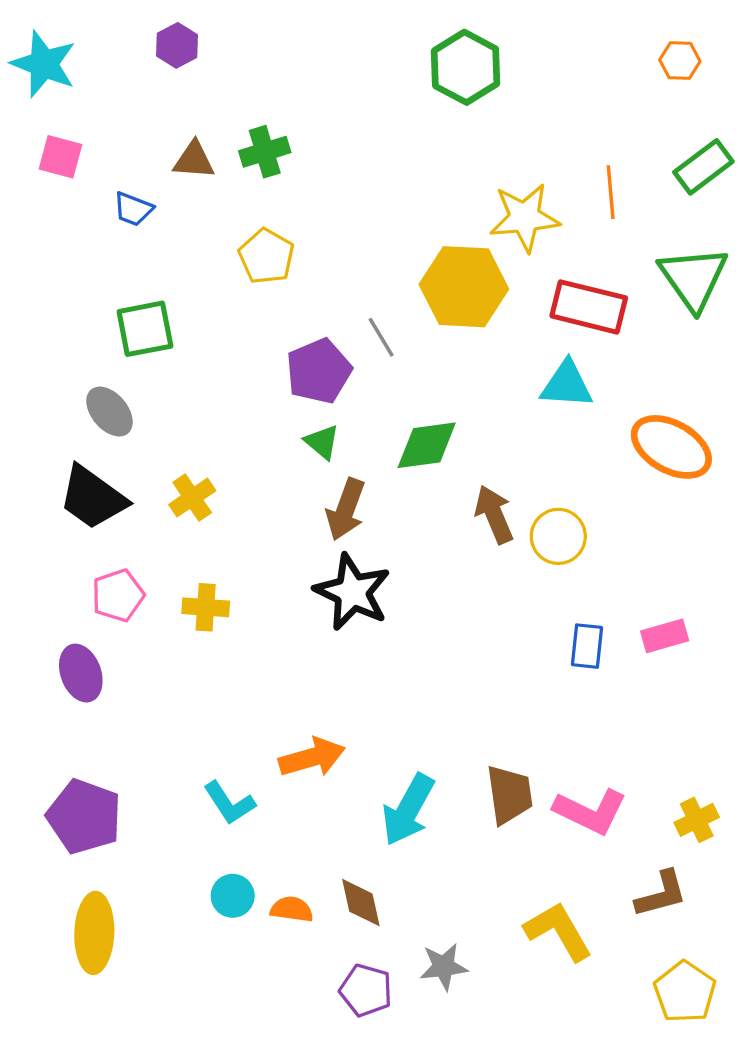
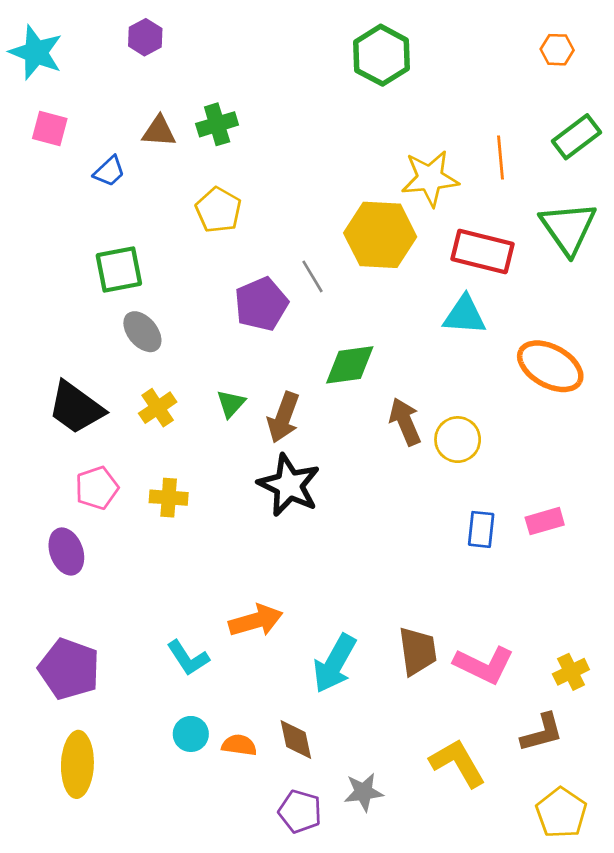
blue trapezoid: (133, 209) -> (109, 171), turned -64
gray ellipse: (109, 412) -> (142, 332), moved
green triangle: (322, 442) -> (231, 404), moved, turned 32

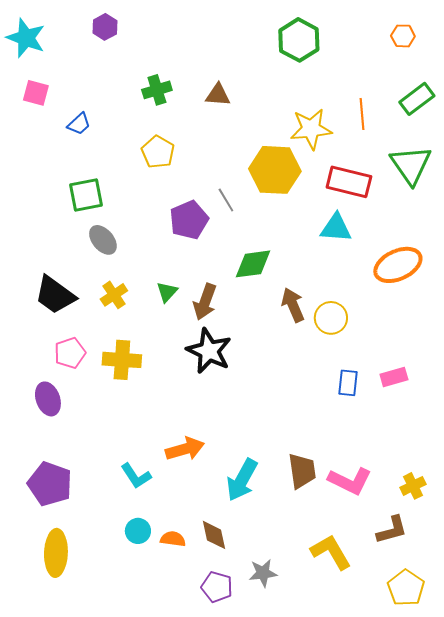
green hexagon: (382, 55) -> (299, 40), moved
brown triangle: (159, 131) -> (218, 95), moved
orange ellipse: (550, 366) -> (398, 265), turned -54
yellow cross: (169, 498) -> (122, 360), size x1.4

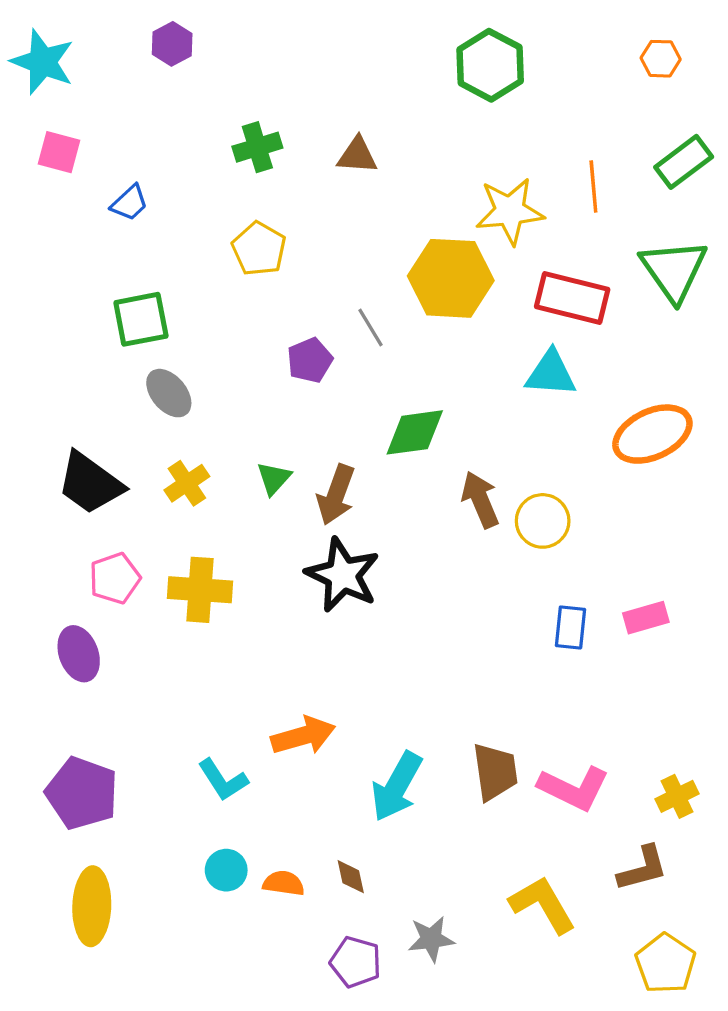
purple pentagon: (189, 220) -> (310, 360), size x0.7
brown diamond: (214, 535) -> (351, 877), size x0.7

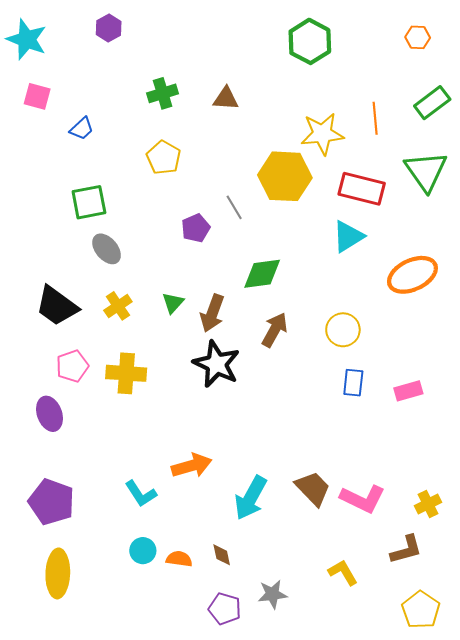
cyan triangle: (551, 373) -> (348, 236), turned -36
brown arrow: (480, 500) -> (275, 330), moved, turned 52
blue rectangle: (570, 628) -> (353, 383), moved
brown trapezoid: (495, 772) -> (313, 488), turned -36
yellow L-shape: (543, 905) -> (343, 572), size x0.7

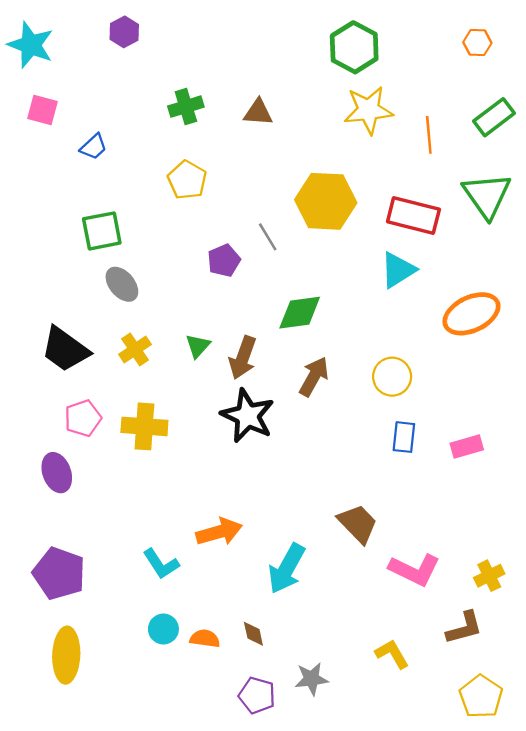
yellow star: (322, 134) -> (368, 110), moved
brown trapezoid: (313, 488) -> (358, 524), moved

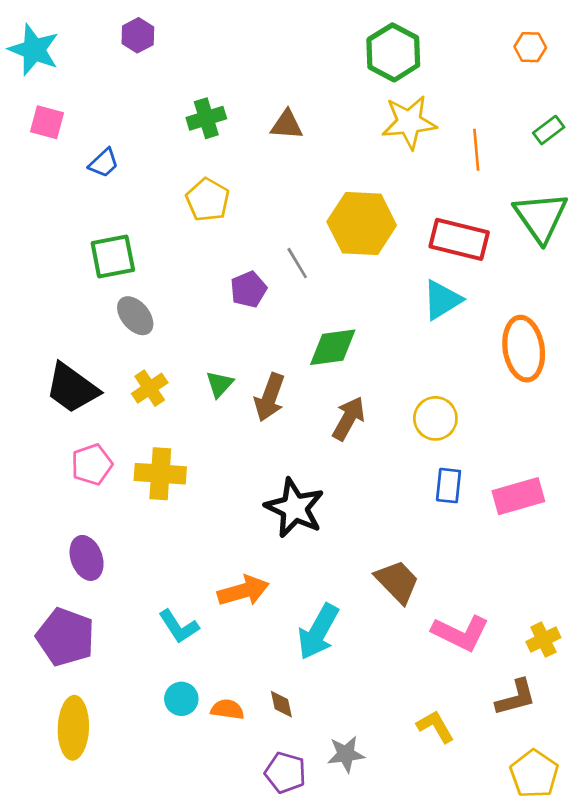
green rectangle: (494, 117) -> (549, 130), size x0.7
orange ellipse: (471, 314) -> (524, 349), turned -74
black star: (248, 416) -> (295, 508), moved
pink rectangle: (467, 447) -> (518, 496), size x1.4
purple ellipse: (57, 473) -> (87, 558), moved

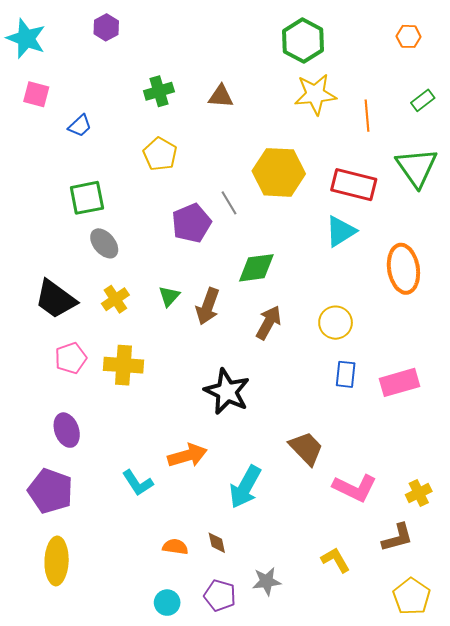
purple pentagon: (248, 289) -> (191, 223), size x1.4
cyan circle: (181, 699) -> (167, 603), moved

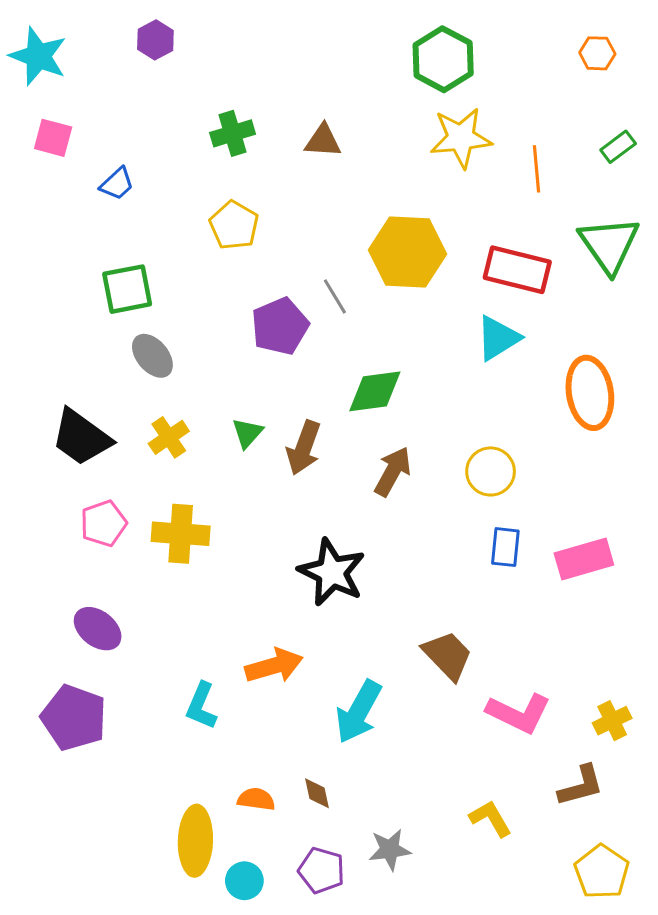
purple ellipse: (67, 430) -> (98, 629), turned -32
cyan L-shape: (138, 483) -> (201, 706), turned 56
yellow ellipse: (57, 561) -> (195, 841), moved

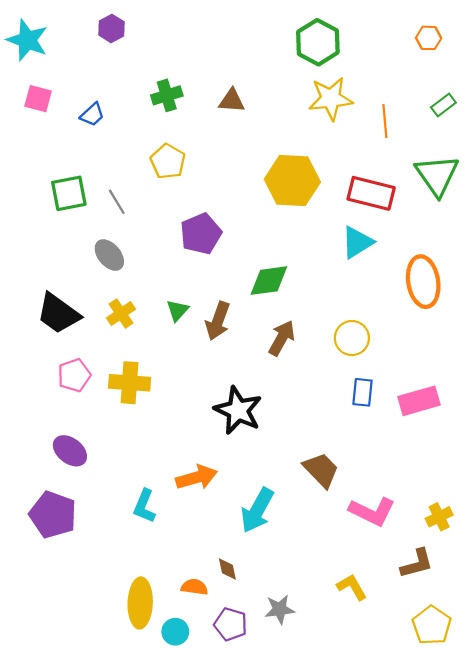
blue trapezoid: (117, 184) -> (92, 115), moved
green square: (127, 289) -> (69, 193), moved
gray line: (335, 296) -> (117, 202), moved
orange semicircle: (256, 799) -> (194, 587), moved

